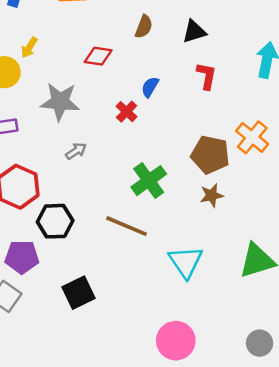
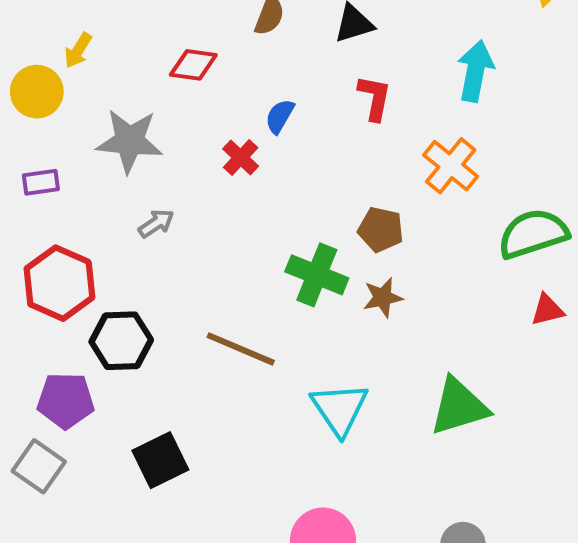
orange cross: (252, 137) -> (451, 166), moved
brown pentagon: (210, 155) -> (381, 230), size x0.7
green cross: (149, 181) -> (317, 275), moved, turned -32

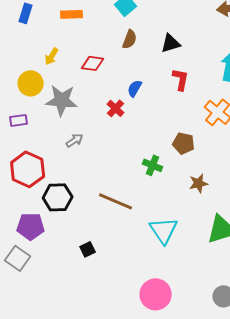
yellow arrow: (78, 50) -> (52, 56), moved
yellow circle: (37, 92) -> (31, 83), moved
green cross: (317, 275) -> (153, 165), size x0.7
brown star: (383, 298) -> (199, 183), moved
black square: (160, 460) -> (88, 249), moved, size x0.6

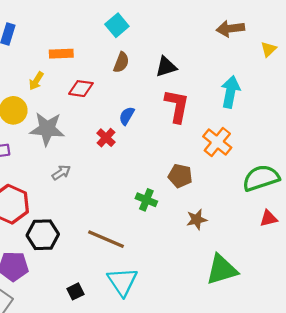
orange rectangle: (72, 14) -> (61, 54), moved
red L-shape: (181, 79) -> (177, 106), size x1.4
cyan triangle: (164, 230) -> (122, 282), moved

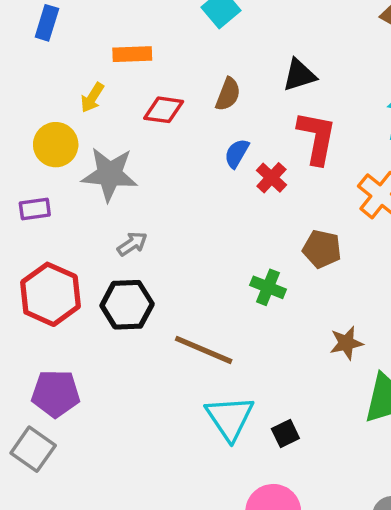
brown semicircle: (121, 62) -> (228, 94), moved
red cross: (106, 138) -> (271, 178), moved
brown star: (197, 219) -> (346, 343), moved
black hexagon: (43, 235) -> (127, 305), moved
black square: (75, 291) -> (285, 434), moved

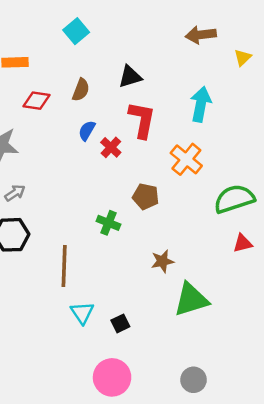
brown line: (204, 350) -> (64, 266), turned 69
cyan triangle: (230, 418) -> (82, 313), size x0.7

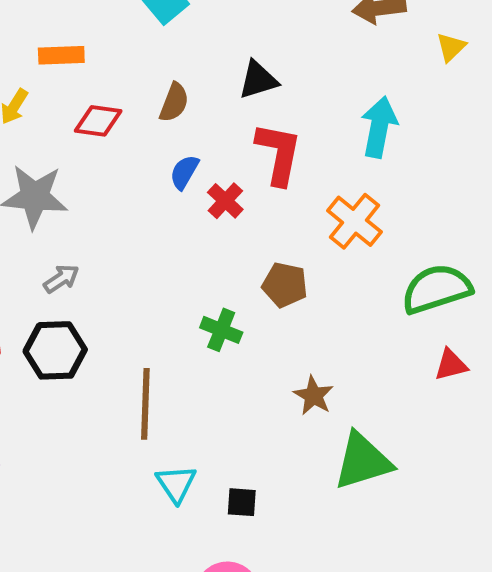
brown star: (162, 261) -> (313, 396), turned -30
black square: (120, 323) -> (242, 502), turned 30

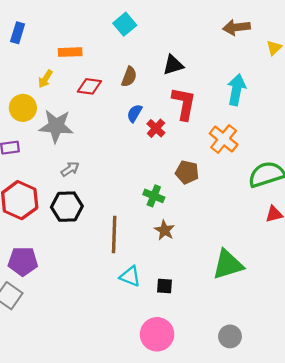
brown star: (313, 396) -> (165, 230), moved
cyan triangle: (176, 484) -> (130, 276), turned -35

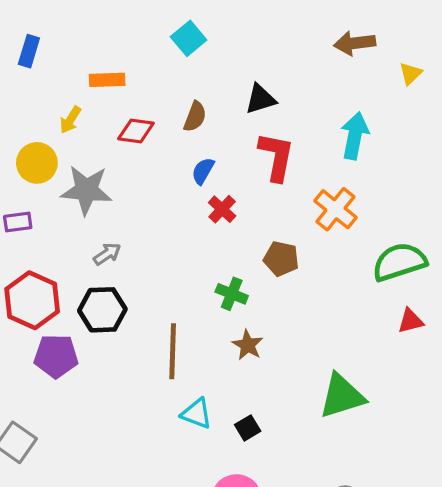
red cross: (156, 128) -> (222, 209), moved
purple pentagon: (23, 261) -> (56, 356), moved
black square: (165, 286) -> (248, 428), turned -35

